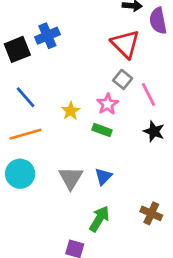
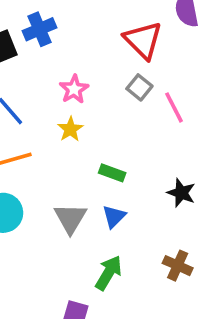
pink star: (108, 104) -> (74, 89), moved
green rectangle: (102, 130) -> (112, 173), moved
black star: (154, 131) -> (181, 193), moved

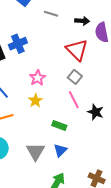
pink line: (174, 107) -> (74, 100), moved
black star: (181, 193) -> (96, 112), moved

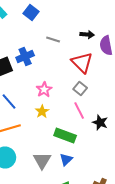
gray line: (51, 14) -> (53, 40), moved
green rectangle: (59, 125) -> (65, 136), size x1.5

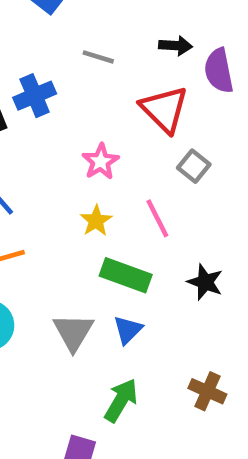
gray square: (80, 88) -> (194, 166), moved
pink star: (44, 90) -> (101, 162), moved
yellow star: (42, 112) -> (96, 221), moved
black star: (100, 122) -> (205, 282), moved

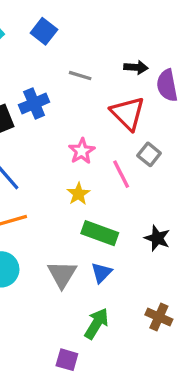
pink line: (157, 218) -> (121, 174), moved

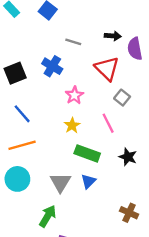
blue cross: (34, 103) -> (52, 66), moved, turned -36
pink line: (121, 174) -> (108, 123), moved
green arrow: (96, 324) -> (48, 216), moved

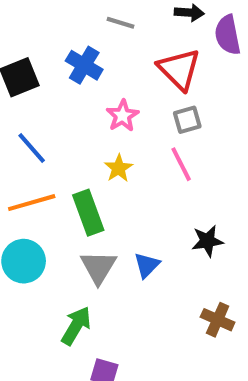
gray square: (122, 98) -> (187, 120), moved, turned 35
green rectangle: (87, 153) -> (88, 213), moved, turned 50
black star: (128, 157) -> (207, 241), moved, turned -30

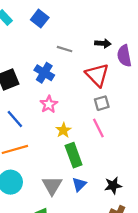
pink star: (123, 116) -> (49, 104), moved
green rectangle: (88, 213) -> (74, 155), moved
black star: (207, 241) -> (113, 185), moved

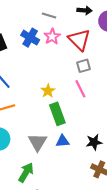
pink star: (49, 104) -> (52, 37), moved
blue triangle: (79, 184) -> (63, 141), turned 40

